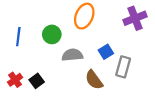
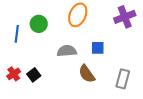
green circle: (52, 34) -> (39, 24), moved
blue square: (106, 52) -> (98, 48), turned 32
gray rectangle: (123, 67) -> (123, 79), moved

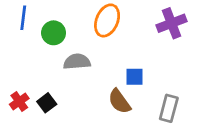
blue line: (17, 34) -> (23, 18), moved
blue square: (98, 48) -> (134, 77), moved
gray semicircle: (67, 51) -> (77, 62), moved

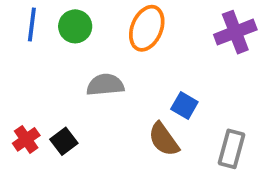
green circle: (54, 33) -> (75, 26), moved
blue square: (134, 77) -> (184, 105), turned 30

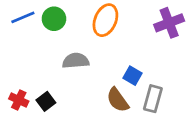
blue line: (32, 24) -> (23, 17), turned 60
red cross: (26, 139) -> (19, 100), turned -30
gray rectangle: (232, 149) -> (153, 99), moved

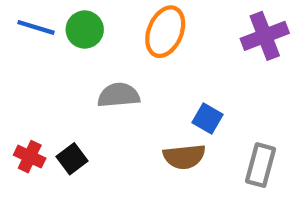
blue line: (23, 17) -> (36, 27), turned 40
gray rectangle: (153, 99) -> (261, 165), moved
brown semicircle: (118, 100) -> (184, 157), turned -60

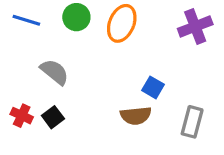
green circle: (85, 30) -> (76, 17), moved
gray semicircle: (119, 95) -> (55, 72), moved, turned 44

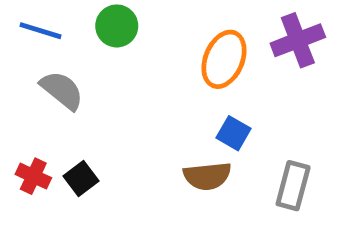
orange ellipse: (122, 23) -> (224, 59), moved
gray semicircle: (55, 72) -> (62, 90), moved

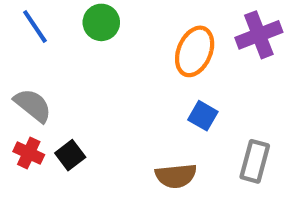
blue line: (40, 31) -> (35, 27), turned 39
gray semicircle: (62, 90) -> (33, 105), moved
brown semicircle: (207, 176) -> (176, 176), moved

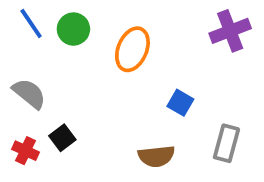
green circle: (101, 22) -> (73, 29), moved
orange ellipse: (195, 51) -> (132, 49), moved
red cross: (29, 153) -> (26, 151), moved

